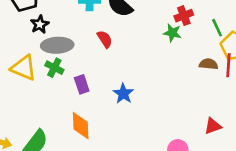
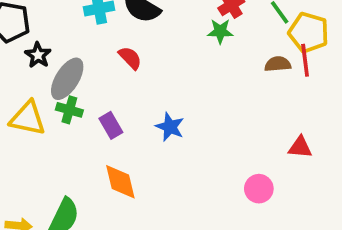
gray ellipse: (57, 45) -> (67, 79), turned -44
red triangle: (213, 126) -> (300, 147), turned 36

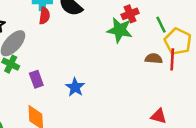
green star: (220, 31) -> (120, 30), size x1.5
red semicircle: (130, 58) -> (44, 16), moved, turned 42

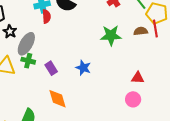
green star: (120, 30) -> (111, 35), moved
red triangle: (159, 116) -> (138, 78), moved

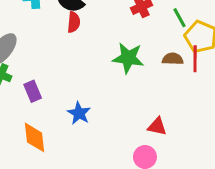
red semicircle: (46, 16) -> (74, 22), moved
blue star: (83, 68) -> (79, 113), moved

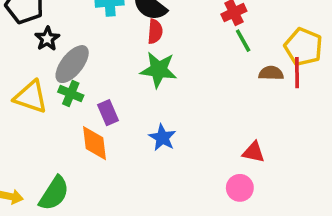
green line: (179, 18) -> (243, 41), moved
green star: (128, 58) -> (159, 70), moved
orange diamond: (35, 137) -> (95, 143), moved

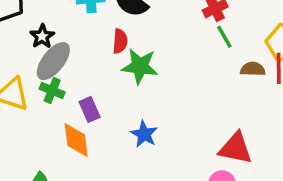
red semicircle: (155, 31) -> (120, 41), moved
black star: (47, 39) -> (42, 36), moved
red triangle: (254, 152) -> (236, 148), size x1.5

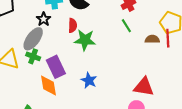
black star: (42, 36) -> (44, 19), moved
green line: (224, 37) -> (126, 26), moved
purple rectangle: (90, 109) -> (56, 67), size x1.5

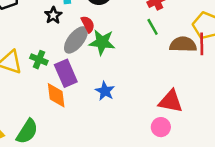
red semicircle: (73, 25) -> (88, 24), turned -32
gray ellipse: (33, 39) -> (76, 40), moved
brown semicircle: (152, 39) -> (183, 44), size x1.5

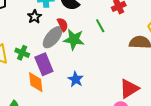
green line: (153, 27) -> (100, 26), moved
red triangle: (171, 101) -> (129, 89), turned -45

